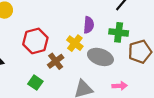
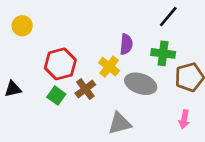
green square: (35, 83) -> (56, 96), moved
pink arrow: (120, 86) -> (184, 119), moved, turned 104

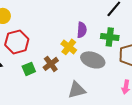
red hexagon: (60, 64) -> (17, 42), moved
green square: (56, 96) -> (29, 69), turned 32

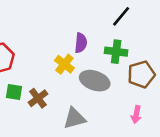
brown cross: (51, 64) -> (38, 98), moved
green square: (29, 69) -> (14, 92), turned 32

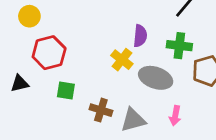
brown cross: (38, 98) -> (101, 110), moved, turned -36
pink arrow: (136, 115) -> (175, 116), moved

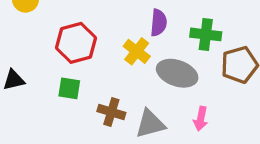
red hexagon: (49, 53) -> (76, 43), moved

